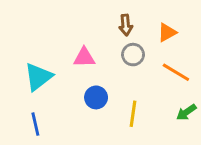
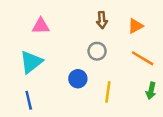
gray circle: (133, 55) -> (97, 51), moved
pink triangle: (84, 58) -> (41, 26), moved
green arrow: (186, 112) -> (151, 91), turned -42

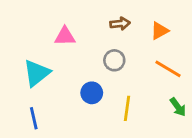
brown arrow: (102, 20) -> (120, 24), turned -91
pink triangle: (41, 26) -> (65, 36), moved
green arrow: (151, 91) -> (178, 107), turned -49

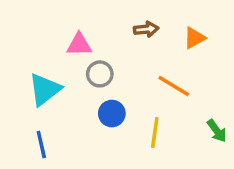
gray circle: (114, 60) -> (100, 74), moved
orange line: (168, 69) -> (174, 86), moved

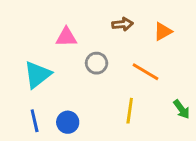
gray circle: (100, 74) -> (97, 63), moved
blue circle: (112, 114) -> (68, 122), moved

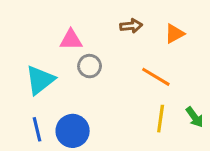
gray circle: (97, 63) -> (90, 66), moved
yellow line: (130, 111) -> (161, 119), moved
blue circle: (68, 122) -> (73, 131), size x1.4

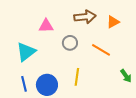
brown arrow: (131, 26) -> (85, 17), size x1.5
gray circle: (90, 66) -> (70, 43), moved
yellow line: (161, 119) -> (77, 77), moved

